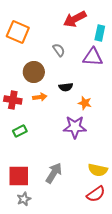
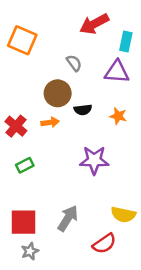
brown circle: (34, 72) -> (58, 93), moved
red cross: (13, 100) -> (16, 126), turned 30
orange star: (85, 103) -> (118, 116), moved
red semicircle: (96, 194) -> (104, 244), moved

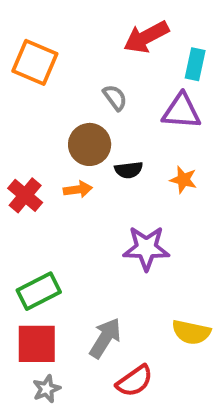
green rectangle: (25, 165) -> (39, 291), moved, size x1.5
red semicircle: (104, 244) -> (135, 381), moved

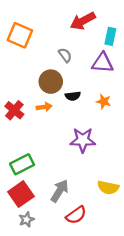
red square: (37, 344) -> (21, 194), turned -35

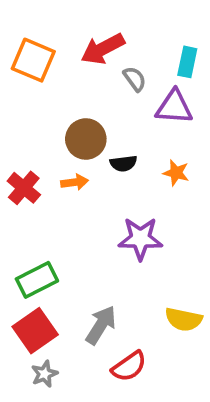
red arrow: (83, 21) -> (103, 49), moved
gray semicircle: (65, 55) -> (135, 79), moved

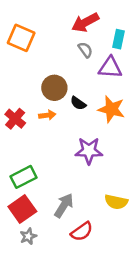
red arrow: (103, 49) -> (85, 22), moved
black semicircle: (123, 163) -> (78, 103), turned 42
orange star: (176, 173) -> (111, 109), size x1.6

